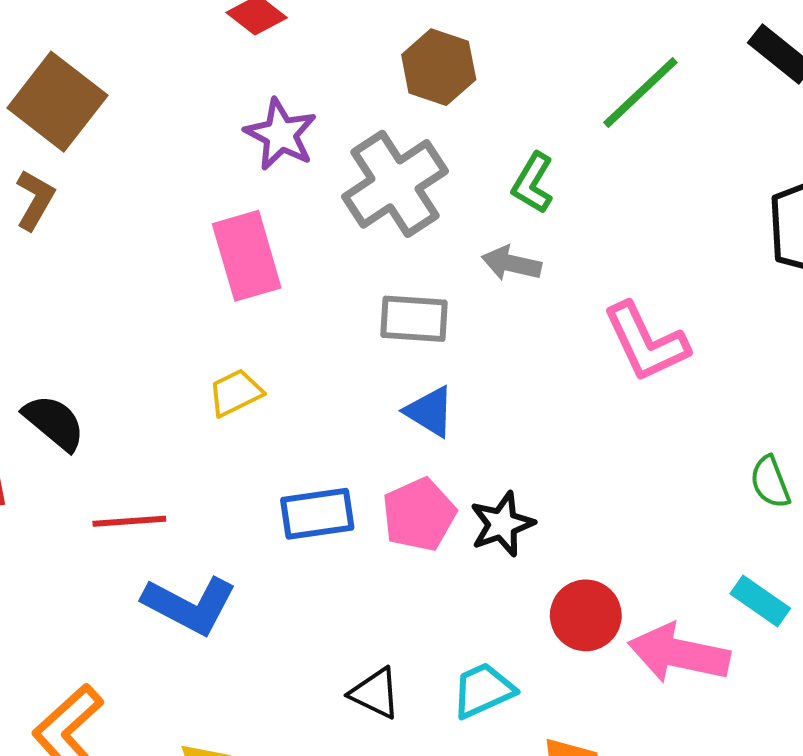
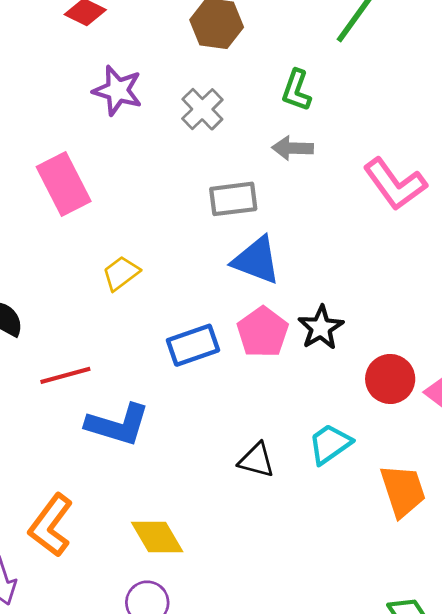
gray cross: (395, 184) -> (202, 109), size x0.6
pink rectangle: (247, 256) -> (64, 184), moved
blue triangle: (430, 412) -> (256, 260), size x1.4

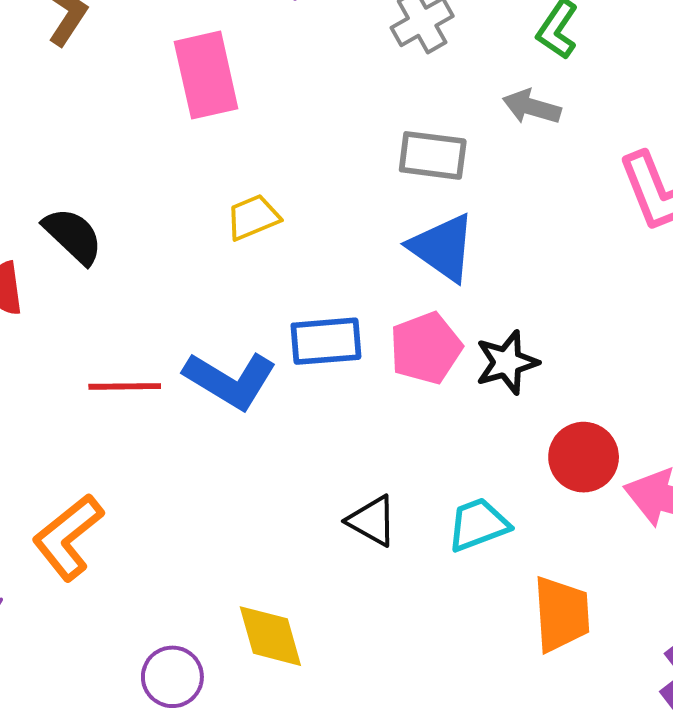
red line: (65, 375) -> (125, 386), moved
blue L-shape: (118, 425) -> (230, 380), moved
yellow diamond: (157, 537) -> (270, 636), moved

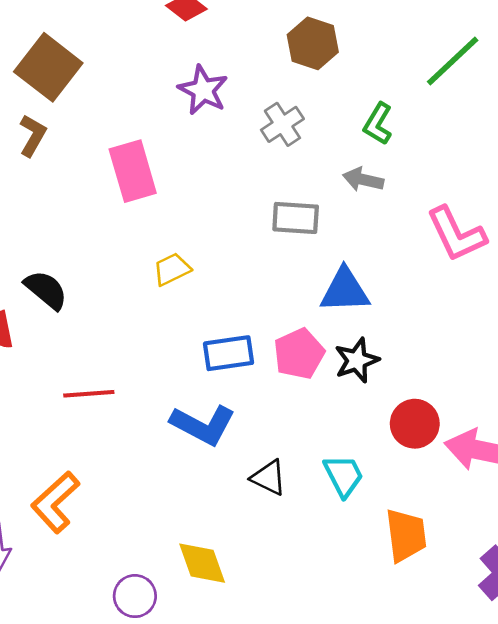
blue triangle: (443, 248) -> (345, 290), moved, turned -34
blue L-shape: (230, 380) -> (203, 425), moved
cyan trapezoid: (478, 525) -> (344, 476), turned 87

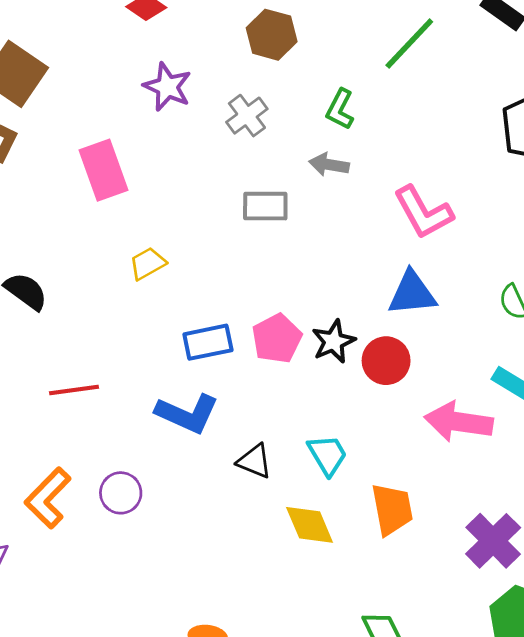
blue triangle: (345, 290) -> (412, 293), moved
red circle: (415, 424) -> (386, 361), moved
yellow diamond: (202, 563) -> (310, 525), moved
purple circle: (135, 596) -> (121, 493), moved

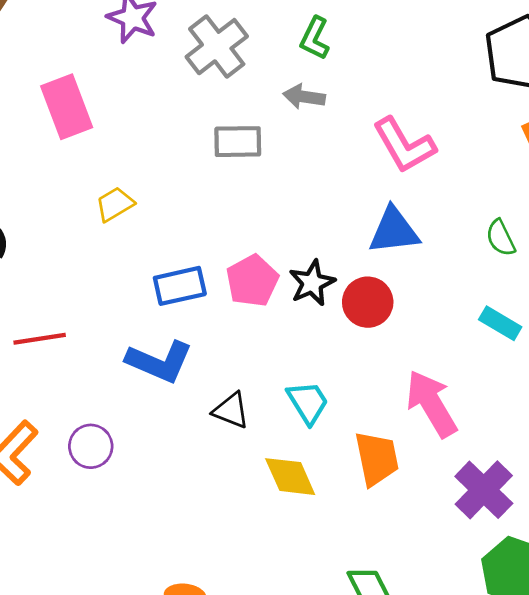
gray cross: (247, 116) -> (217, 47), size x1.4
pink arrow: (459, 422) -> (432, 404), moved, turned 52

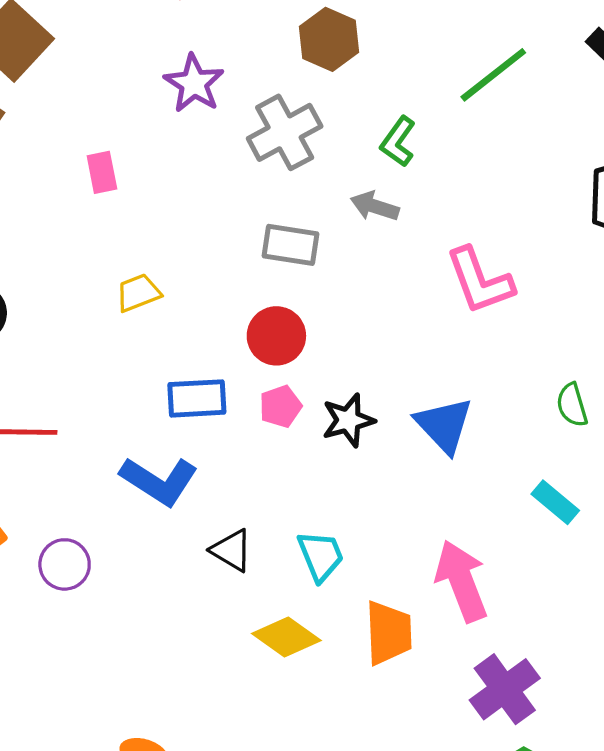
pink rectangle: (67, 107) -> (102, 172), size x0.6
blue triangle: (394, 231) -> (444, 425), moved, turned 44
pink pentagon: (252, 281) -> (280, 406), size x0.7
red circle: (368, 302) -> (276, 336), moved
yellow diamond: (290, 477) -> (286, 637), turned -40

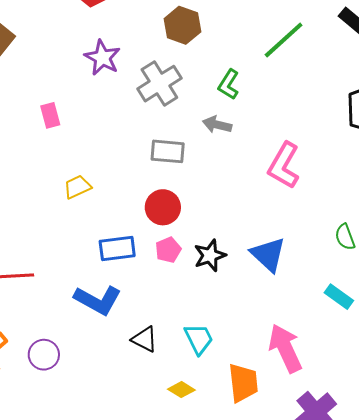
pink L-shape: (480, 281) -> (284, 165), turned 54
yellow diamond: (286, 637) -> (181, 390), size x0.7

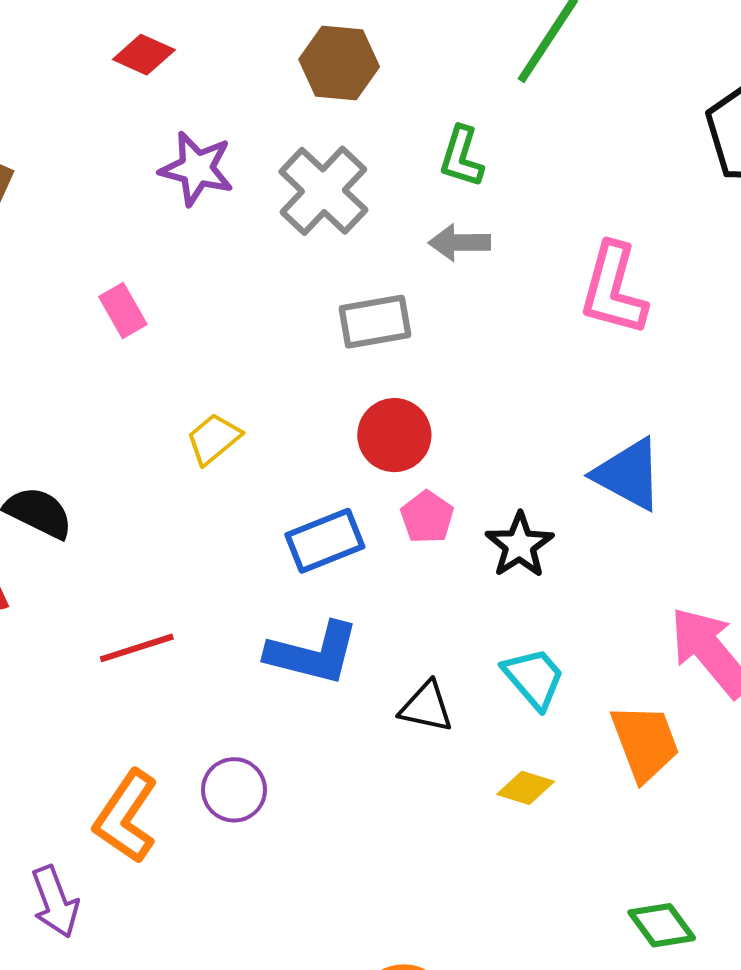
black star: (210, 255) -> (519, 545), moved

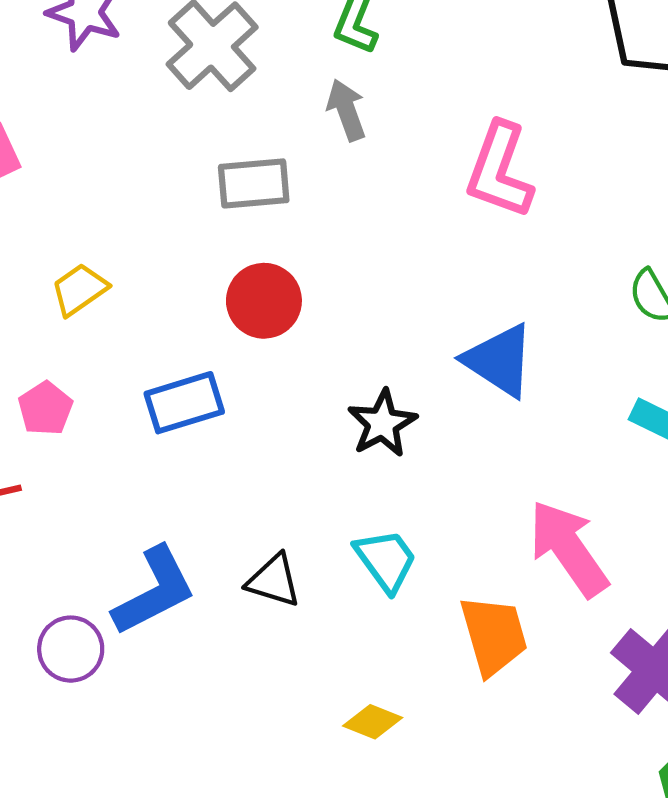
gray arrow: (459, 243) -> (346, 110), turned 66
pink pentagon: (427, 517) -> (45, 409), moved
blue L-shape: (313, 653) -> (154, 591), moved, turned -46
yellow diamond: (526, 788) -> (373, 722), moved

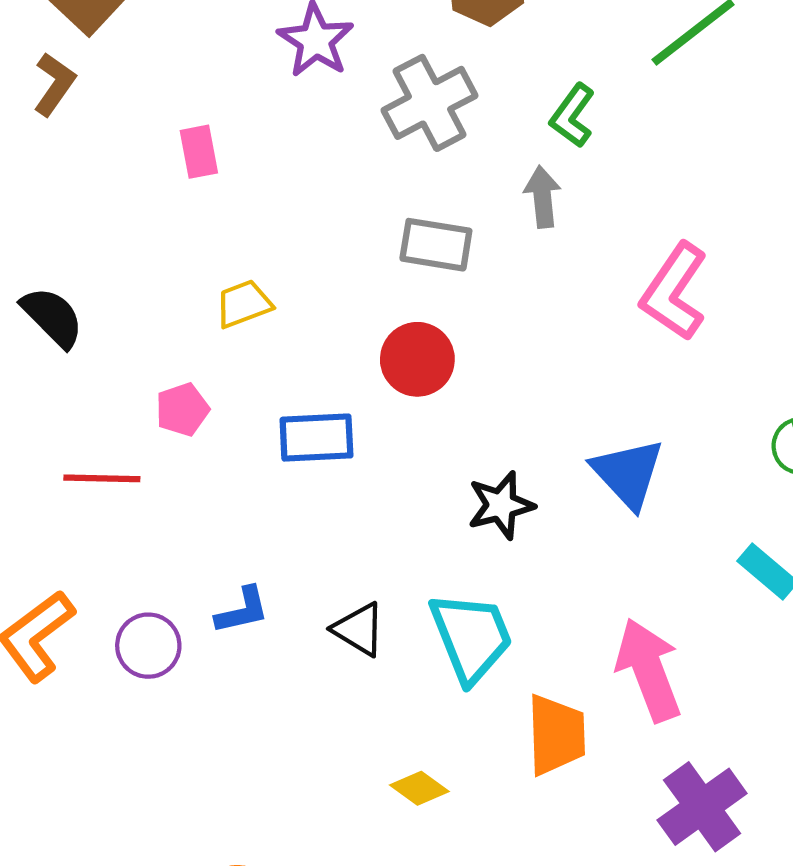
cyan trapezoid: (386, 560) -> (471, 637), size x1.4
blue L-shape: (154, 591) -> (242, 610), size x0.6

